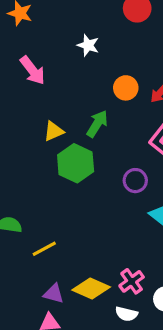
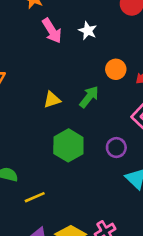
pink arrow: (33, 70) -> (52, 31), moved
green hexagon: (76, 163) -> (68, 145), moved

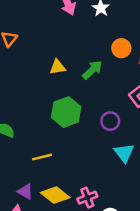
yellow line: (35, 197) -> (42, 157), moved

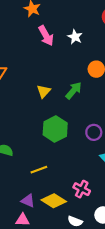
yellow triangle: (57, 67) -> (44, 91), turned -32
pink cross: (87, 198) -> (82, 189), moved, turned -35

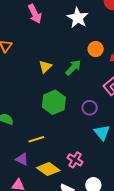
pink arrow: (46, 36) -> (35, 14), moved
white star: (75, 37) -> (78, 18), size x1.5
purple triangle: (28, 201) -> (22, 159), moved

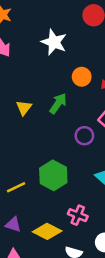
green hexagon: (54, 102) -> (53, 175), moved
purple circle: (90, 108) -> (84, 136), moved
yellow line: (36, 139) -> (16, 187), moved

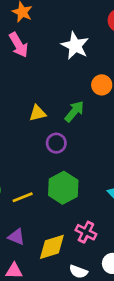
yellow triangle: (24, 108) -> (38, 113), turned 35
purple circle: (84, 136) -> (56, 143), moved
yellow diamond: (47, 231) -> (52, 247), turned -48

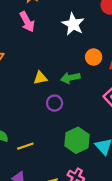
green arrow: (74, 111) -> (70, 78), turned -144
green hexagon: (63, 188) -> (77, 140), moved

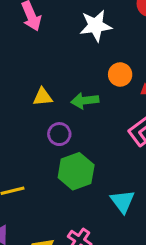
white star: (73, 24) -> (96, 26), turned 30
green hexagon: (77, 140) -> (76, 171), moved

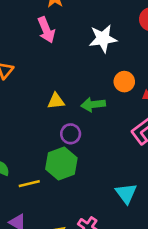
green hexagon: (76, 171) -> (61, 164), moved

